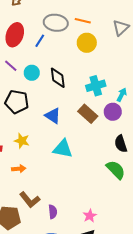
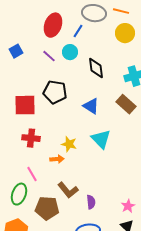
cyan circle: (32, 73) -> (70, 52), moved
yellow star: (22, 141) -> (69, 144), moved
cyan triangle: (63, 149) -> (101, 139), turned 35

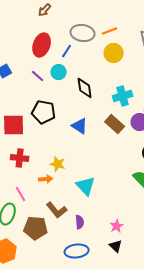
orange line: (121, 11) -> (110, 31), turned -35
cyan triangle: (101, 139) -> (86, 186), moved

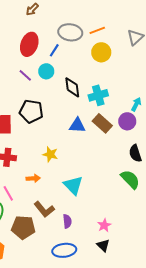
cyan cross: (123, 96) -> (98, 95), moved
blue triangle: (80, 126) -> (77, 125), moved, turned -30
yellow star: (58, 164) -> (50, 154), moved

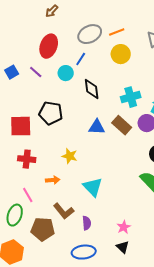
gray ellipse: (70, 32) -> (90, 34), turned -35
blue line: (54, 50) -> (81, 59), moved
purple line: (25, 75) -> (36, 72), moved
cyan cross: (98, 95) -> (131, 97), moved

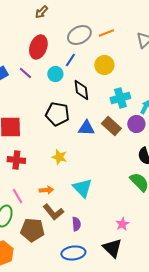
yellow circle: (121, 54) -> (104, 65), moved
black pentagon: (51, 113) -> (57, 114), moved
orange arrow: (53, 180) -> (46, 190), moved
pink star: (124, 227) -> (122, 224), moved
black triangle: (123, 247) -> (112, 248), size x1.5

